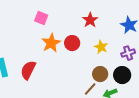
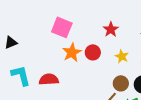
pink square: (41, 18) -> (62, 27), size x1.5
red semicircle: (28, 70) -> (49, 79), turned 60

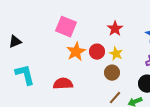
yellow star: (122, 56) -> (116, 54), moved
red semicircle: (49, 79) -> (63, 84), moved
brown circle: (121, 83) -> (112, 73), moved

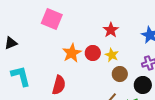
pink square: (66, 27) -> (52, 19), moved
brown circle: (112, 73) -> (120, 74), moved
red semicircle: (63, 84) -> (59, 85), turned 108

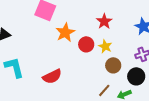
orange star: (72, 53) -> (65, 32), moved
red semicircle: (59, 85) -> (52, 76), turned 48

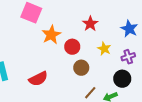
yellow star: (105, 46) -> (104, 49), moved
brown circle: (113, 65) -> (81, 68), moved

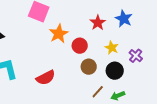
blue star: (129, 29) -> (124, 19), moved
purple cross: (128, 57) -> (136, 56), turned -32
black circle: (122, 79) -> (115, 71), moved

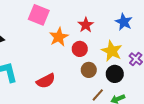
red star: (98, 23) -> (86, 25), moved
yellow star: (112, 48) -> (112, 51), size x1.5

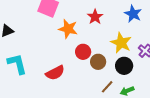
orange star: (59, 37) -> (68, 29), turned -30
red circle: (80, 49) -> (83, 52), moved

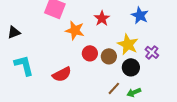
brown circle: (98, 62) -> (109, 56), moved

